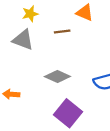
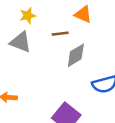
gray diamond: (57, 76) -> (76, 55), moved, turned -55

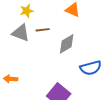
brown line: (60, 34) -> (43, 30), moved

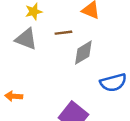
brown line: (43, 30) -> (63, 33), moved

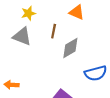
brown line: (63, 33) -> (54, 31), turned -72

